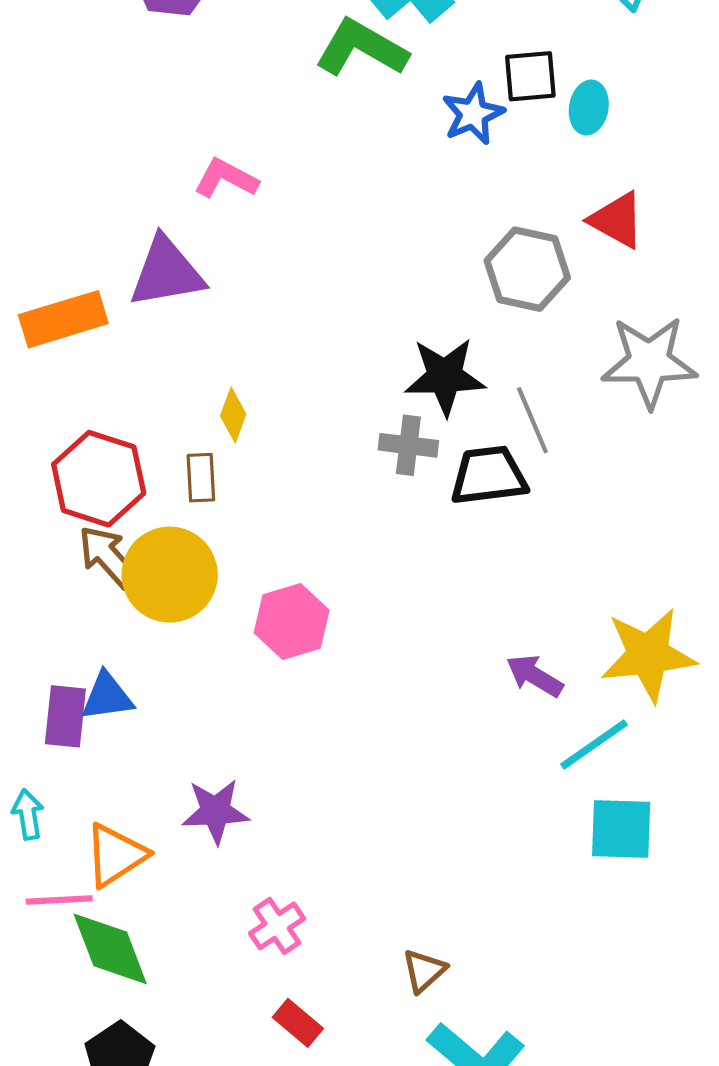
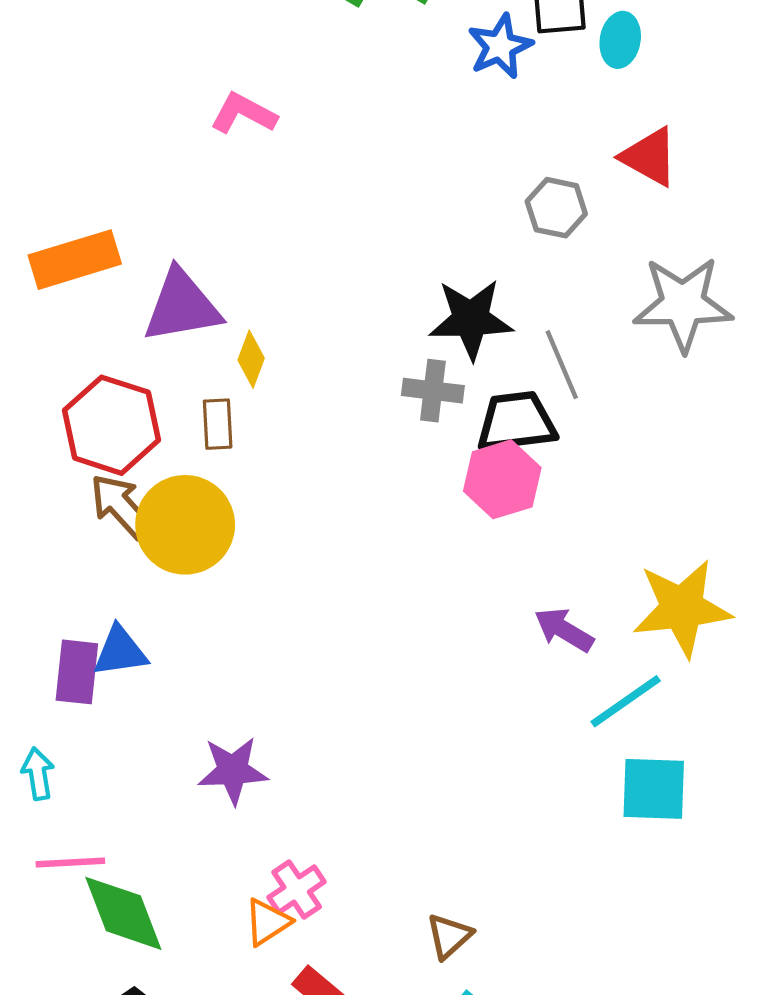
gray hexagon: (527, 269) -> (556, 208), size x0.7
purple triangle: (167, 272) -> (182, 306), moved
pink hexagon: (292, 622) -> (502, 479), moved
orange triangle: (115, 855) -> (267, 922), moved, size x0.7

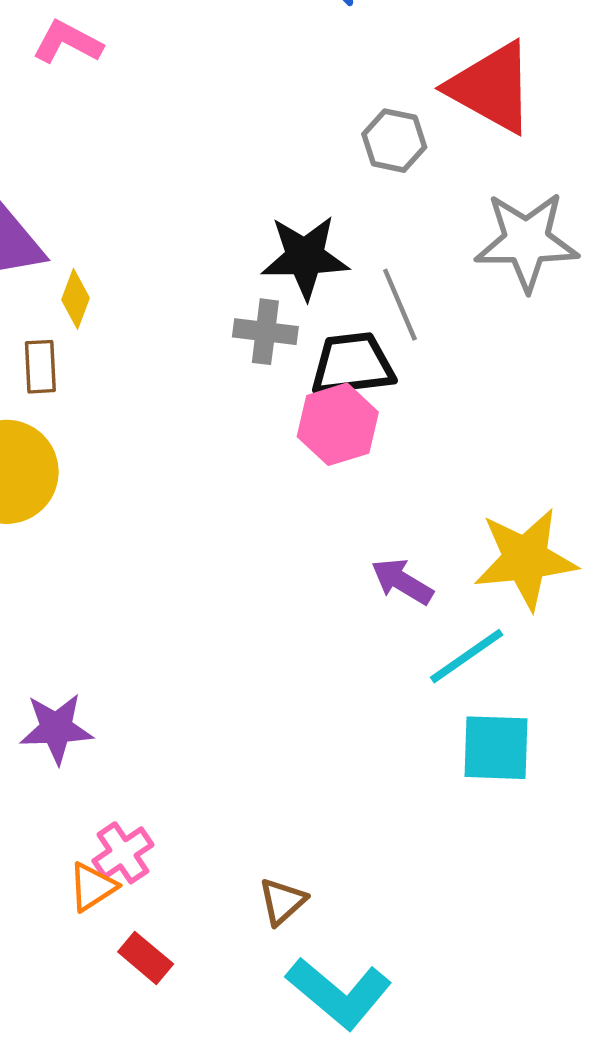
red triangle: (649, 157) -> (491, 87), size x1.5

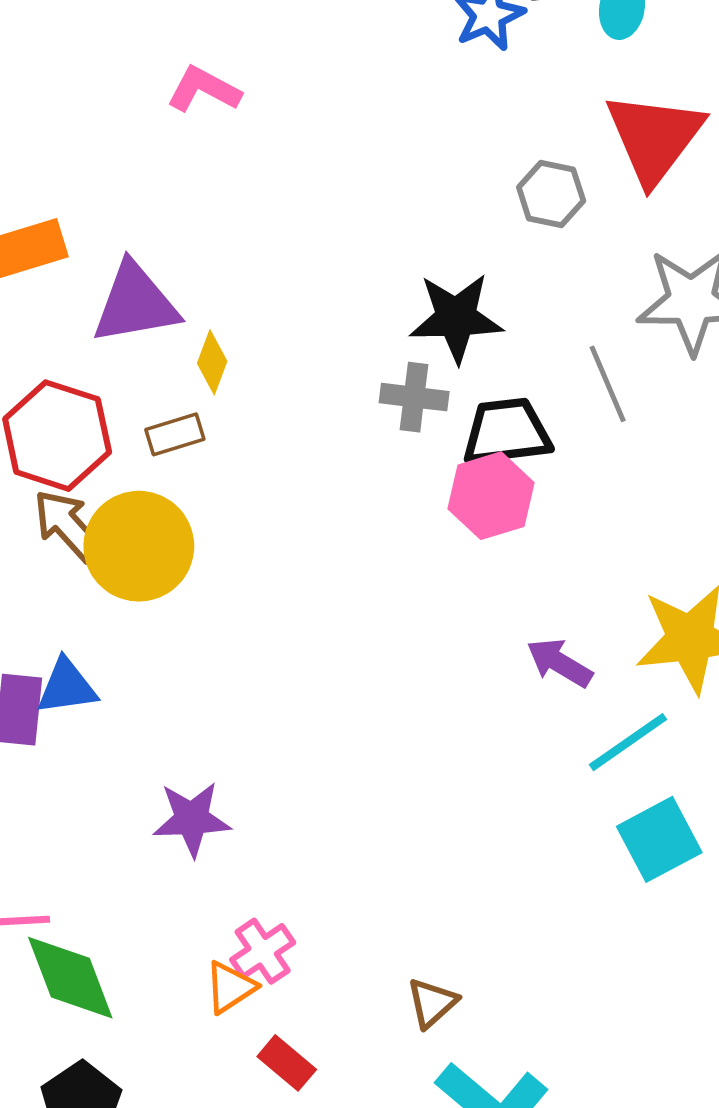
red triangle: (491, 87) -> (654, 138), turned 38
gray line: (400, 305) -> (608, 384), moved
brown rectangle: (40, 367) -> (175, 434), turned 76
cyan square: (496, 748) -> (659, 839), turned -30

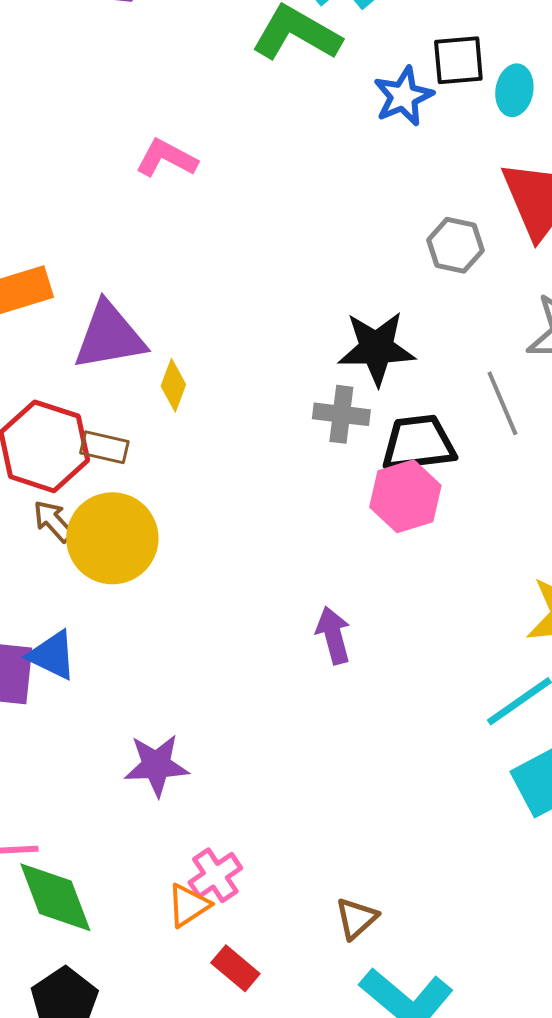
brown rectangle: (175, 434) -> (104, 447), moved, turned 30
brown arrow: (68, 526) -> (53, 521), size x0.7
purple arrow: (559, 663) -> (333, 635), moved, turned 44
blue triangle: (67, 687) -> (52, 655), turned 34

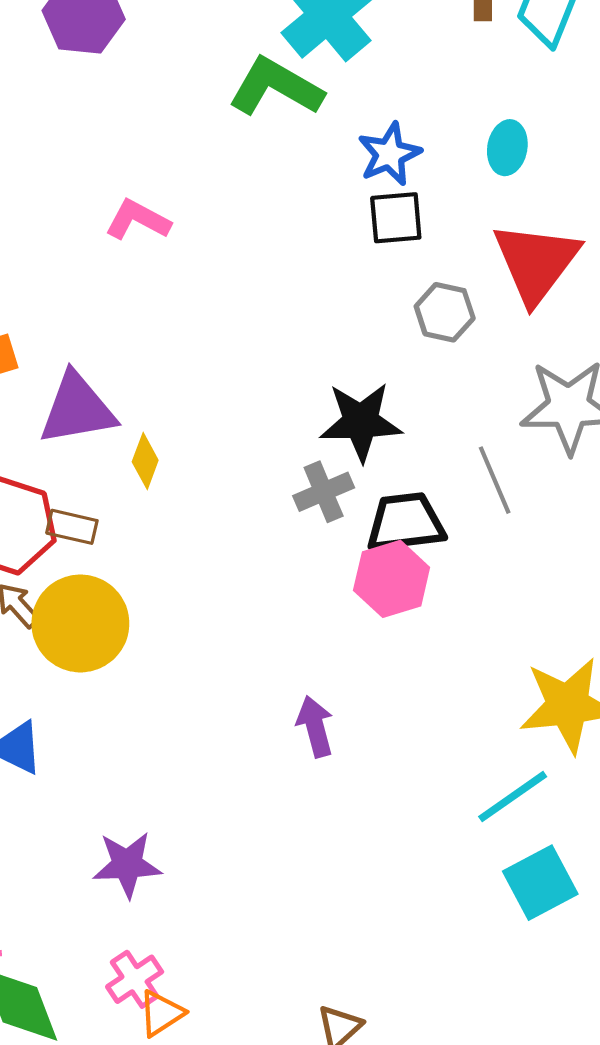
black square: (458, 60) -> (396, 218), moved
gray cross: (341, 414) -> (324, 492), turned -30
pink cross: (215, 875) -> (135, 979), moved

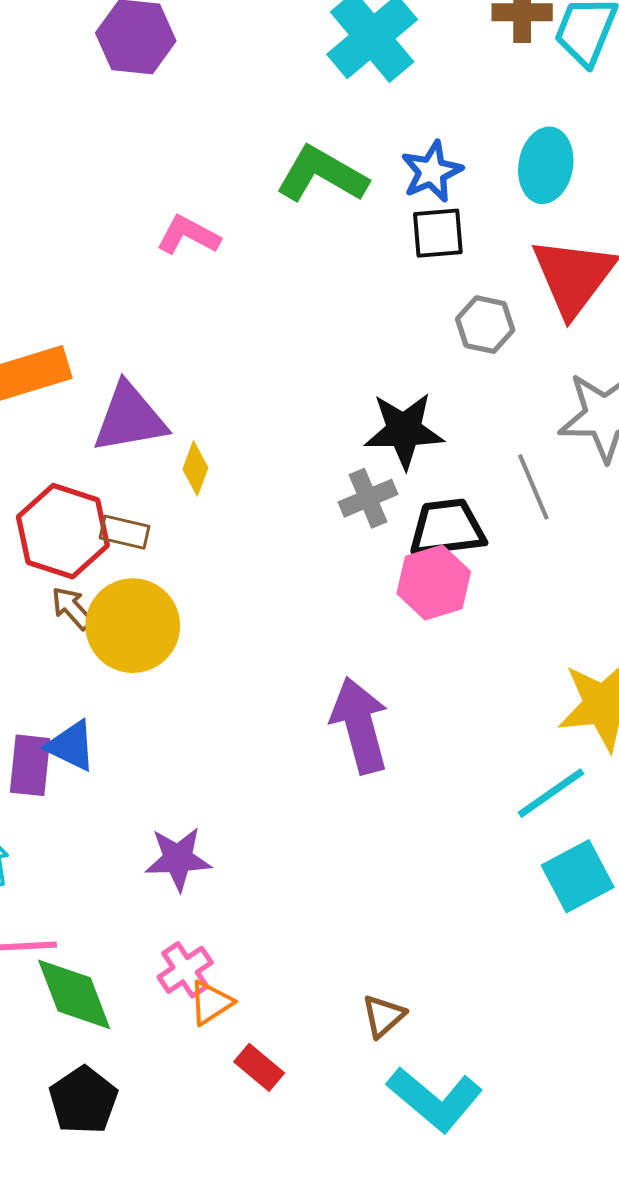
green L-shape: (276, 87) -> (322, 175), moved
cyan ellipse: (507, 148) -> (546, 165), size x1.4
purple arrow: (315, 726) -> (360, 725), size x1.6

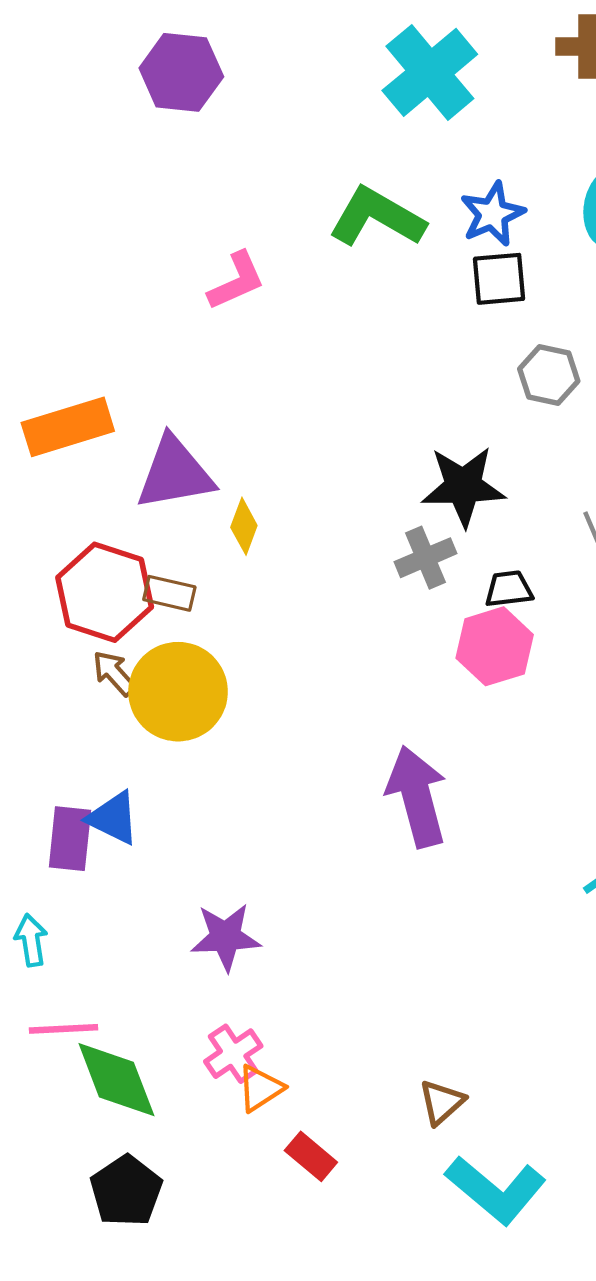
pink L-shape: (188, 235) -> (236, 281), turned 128
black trapezoid: (447, 528) -> (509, 589), size x0.6

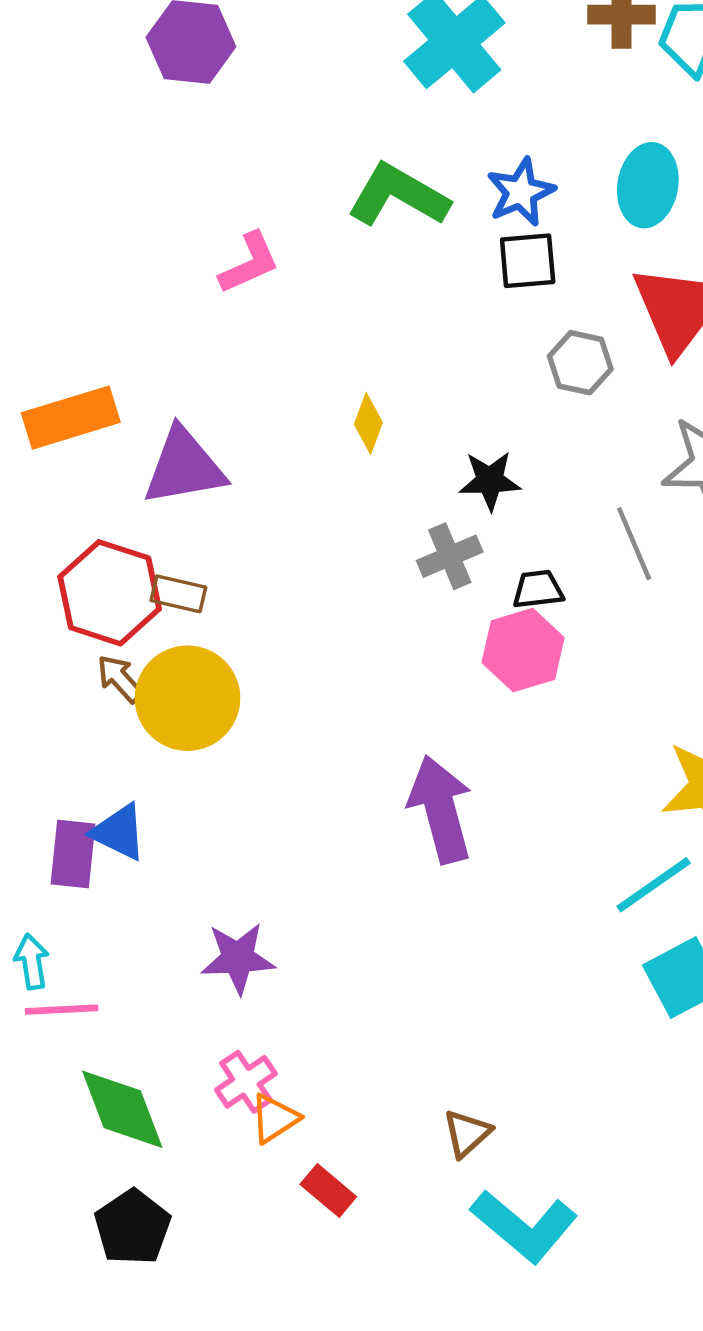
black star: (463, 486) -> (490, 481), size x0.7
yellow diamond: (244, 526) -> (368, 423), moved
pink line: (63, 1029) -> (62, 1010), moved

